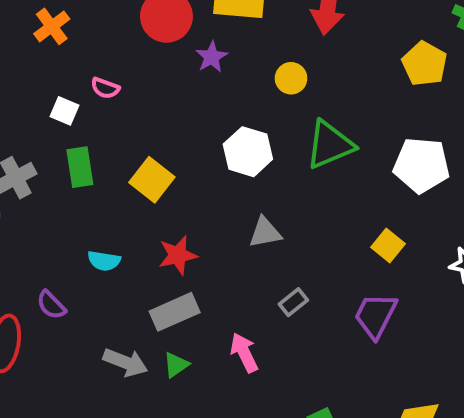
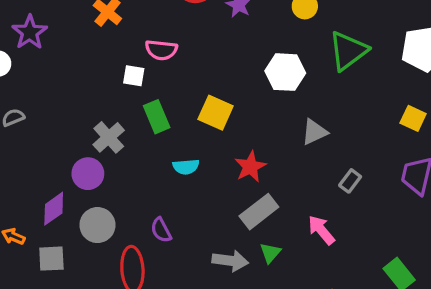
pink semicircle: (105, 88) -> (161, 50), size x1.4
cyan semicircle: (104, 261) -> (186, 167), moved
purple semicircle: (51, 305) -> (161, 230), turned 30

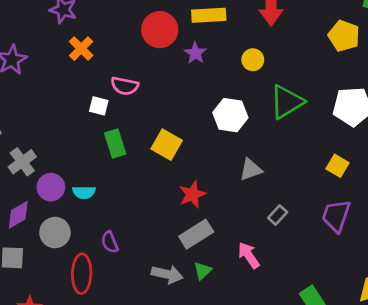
gray cross: (109, 137) -> (22, 162), moved
cyan semicircle: (186, 167) -> (84, 192), moved

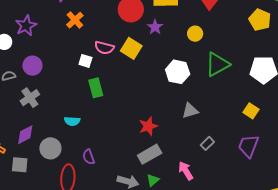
yellow square: (167, 145) -> (131, 48), moved
purple circle: (51, 187) -> (32, 66), moved

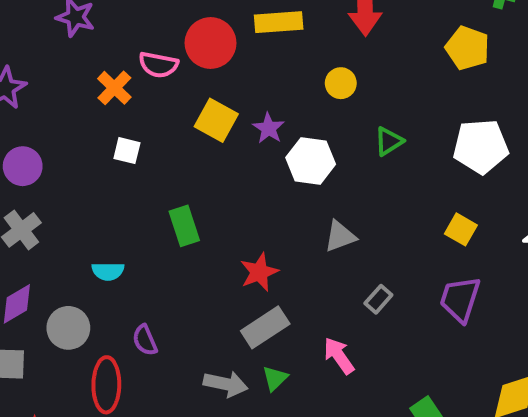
orange cross: (75, 20) -> (114, 88), moved
purple star: (155, 27) -> (268, 128), moved
pink semicircle: (104, 48) -> (158, 65), moved
green triangle: (217, 64) -> (389, 141), size x0.6
green rectangle: (96, 88) -> (184, 226), moved

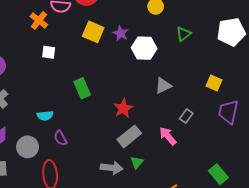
yellow square: (461, 229) -> (214, 83), moved
purple semicircle: (145, 340) -> (60, 138), moved
pink arrow: (339, 356) -> (168, 136), moved

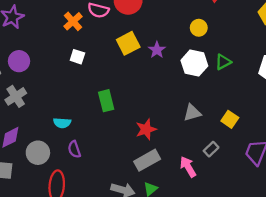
yellow square: (93, 32) -> (128, 43), turned 30
white hexagon: (144, 48) -> (194, 63), moved
yellow square: (214, 83) -> (230, 119), moved

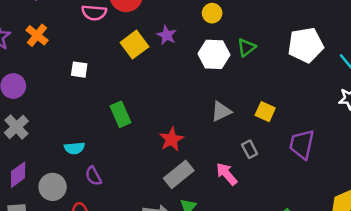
orange cross: (73, 21) -> (37, 35), moved
purple star: (157, 50) -> (167, 35), moved
gray rectangle: (211, 149) -> (250, 149), turned -64

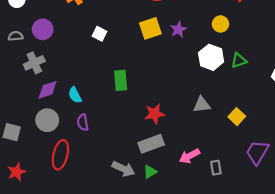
cyan semicircle: (74, 148) -> (75, 95), turned 49
gray rectangle: (250, 149) -> (216, 168), moved
pink arrow: (227, 174) -> (189, 156), turned -96
purple diamond: (18, 175) -> (48, 90), moved

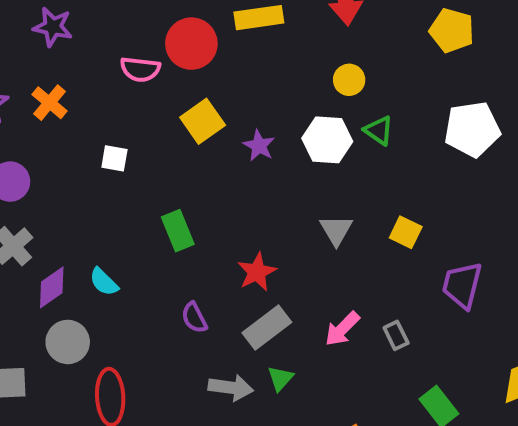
yellow circle: (220, 24) -> (349, 80), moved
purple star: (178, 29) -> (259, 146), moved
green triangle: (239, 60) -> (379, 130), turned -49
gray triangle: (202, 105) -> (336, 230), turned -36
purple semicircle: (83, 122) -> (194, 318), moved

